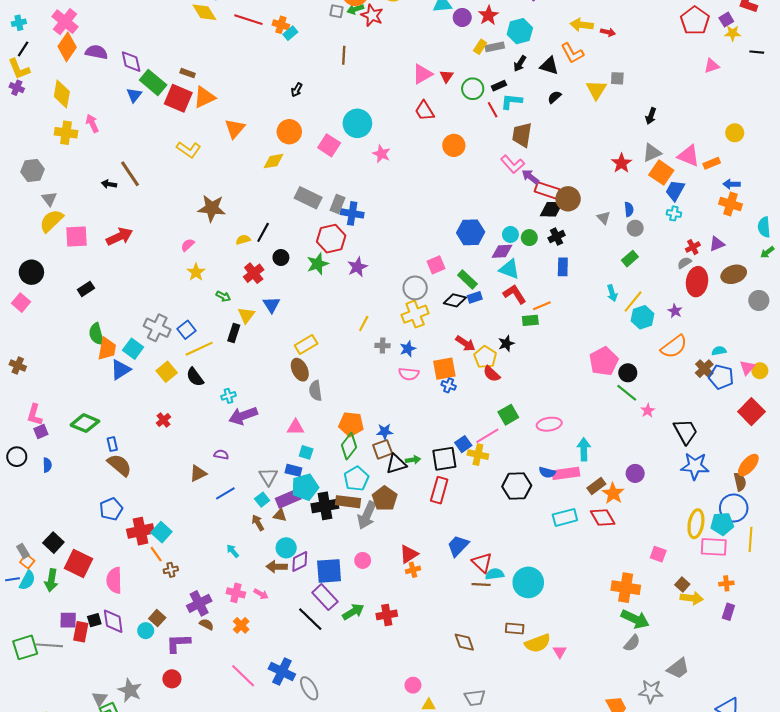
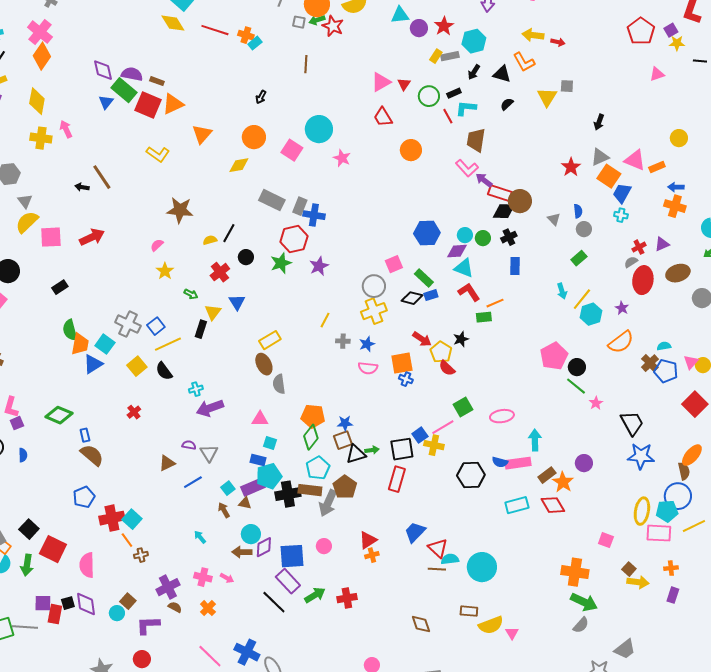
purple semicircle: (96, 52) -> (132, 74), moved
gray triangle: (268, 477) -> (209, 453), moved
yellow line: (750, 539) -> (694, 526), turned 60

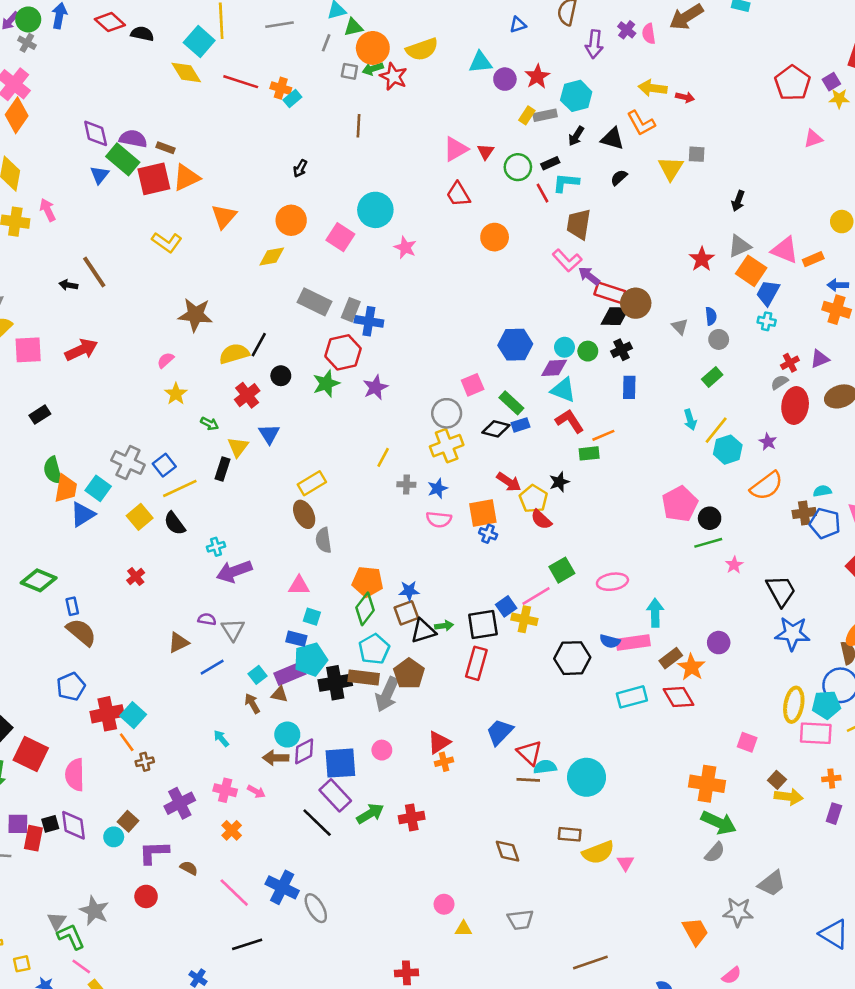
red square: (148, 105) -> (154, 179), turned -36
yellow semicircle: (210, 240) -> (234, 354), size x1.6
brown cross: (650, 363) -> (804, 513), turned 36
green line: (576, 386) -> (708, 543), turned -55
brown semicircle: (175, 607) -> (189, 868), moved

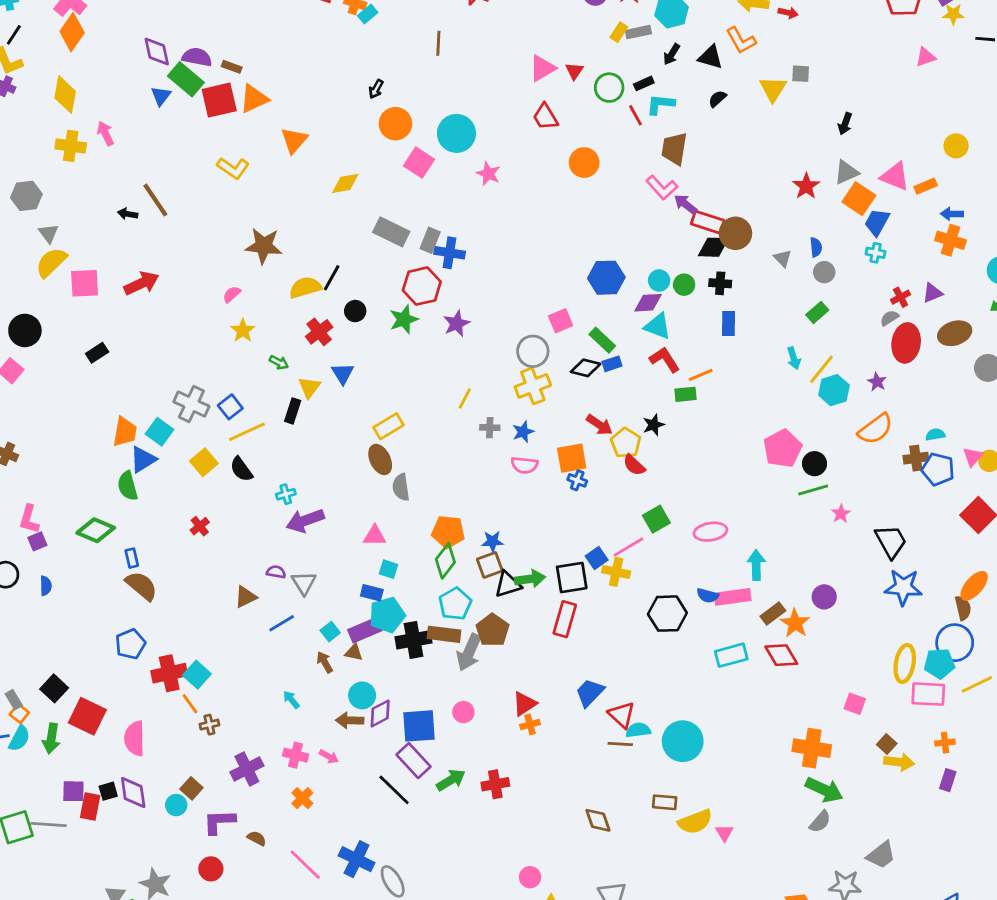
orange circle: (291, 220) -> (395, 124), moved
black cross: (621, 350) -> (720, 283), turned 30
green semicircle: (53, 470) -> (128, 486), moved
green arrow: (444, 626) -> (530, 579), size x1.5

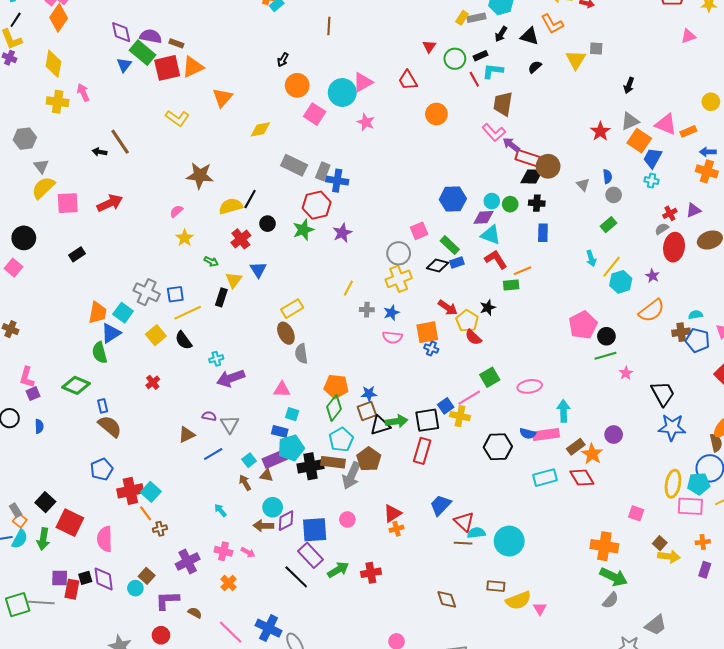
pink triangle: (543, 68) -> (363, 82), moved
blue square: (230, 407) -> (175, 294), turned 30

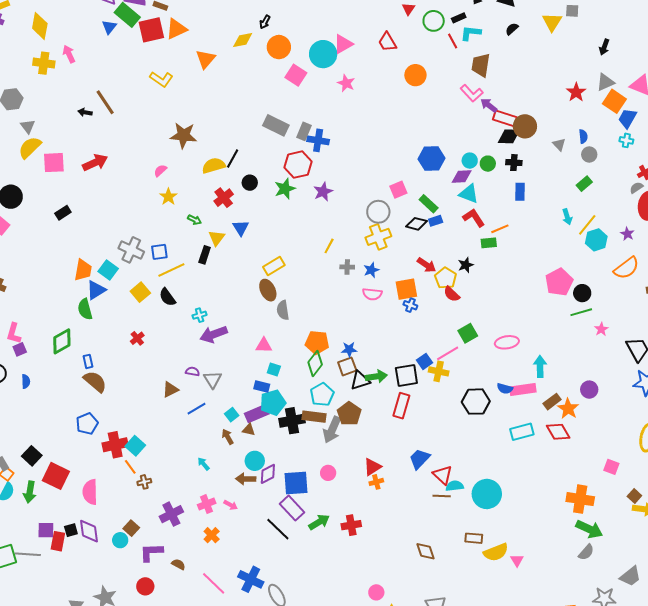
yellow diamond: (260, 129) -> (243, 40), moved
green diamond: (76, 385) -> (62, 341), turned -52
pink cross: (223, 551) -> (207, 504), turned -36

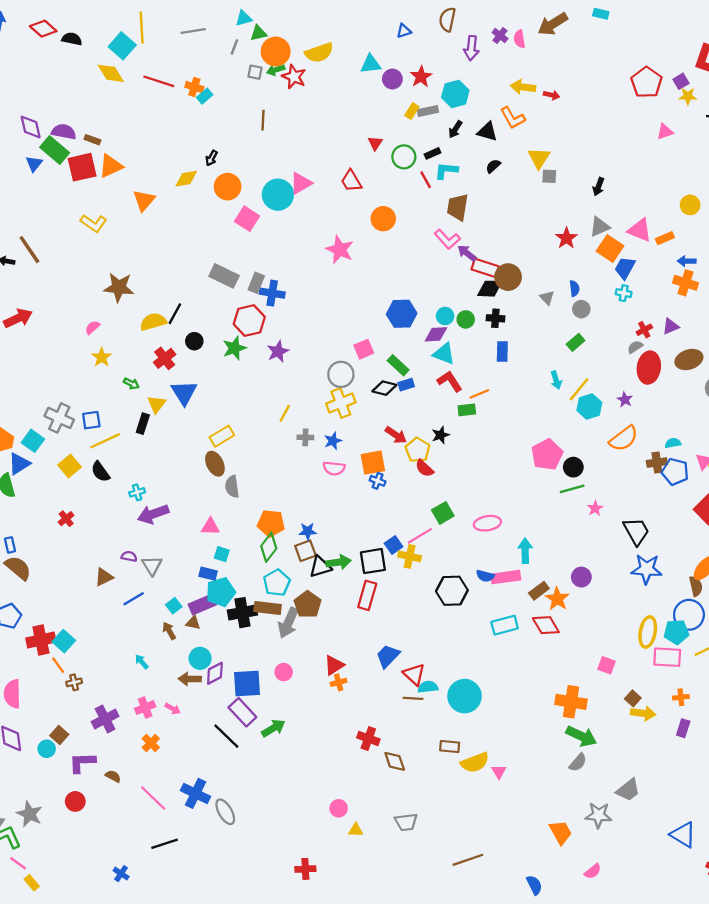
gray square: (572, 11) -> (549, 176), moved
pink star: (346, 83) -> (340, 250), moved, size x1.4
blue triangle: (241, 228) -> (184, 393), size x1.4
red cross: (351, 525) -> (368, 738), moved, turned 30

